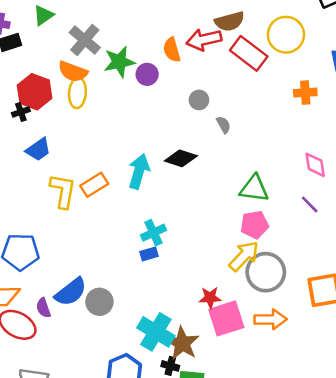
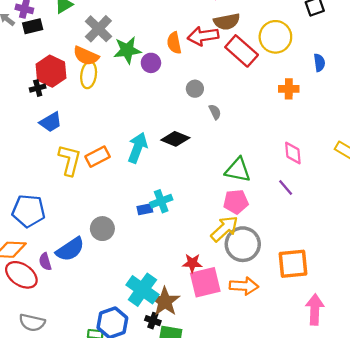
cyan cross: (153, 233) -> (161, 201), moved
blue rectangle: (149, 254) -> (145, 209), moved
gray circle: (99, 302) -> (102, 229), moved

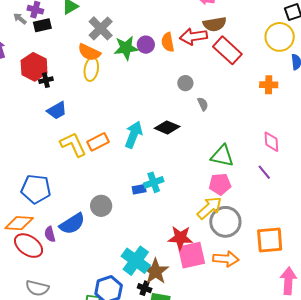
yellow circle: (275, 37) -> (280, 37), moved
purple circle: (151, 63) -> (146, 45), moved
red hexagon: (51, 71) -> (34, 67), moved
yellow L-shape: (70, 160) -> (73, 144), turned -40
red star: (192, 263) -> (180, 238), size x1.4

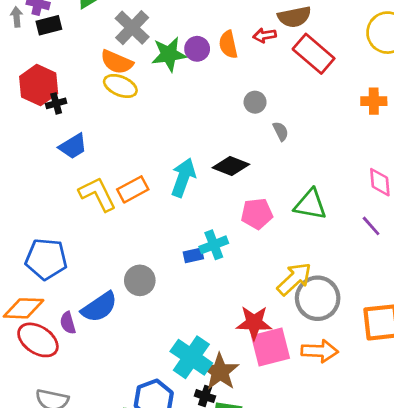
gray arrow: (20, 19) -> (17, 17), turned 48
red arrow: (193, 37) -> (265, 35), size x0.6
yellow ellipse: (91, 69) -> (120, 86), turned -75
pink pentagon: (220, 184) -> (257, 214), moved

